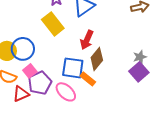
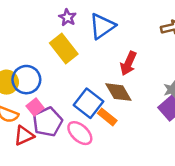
red arrow: (87, 40) -> (128, 63), moved
brown diamond: (97, 59) -> (118, 92), turned -70
blue square: (73, 68) -> (89, 103), turned 30

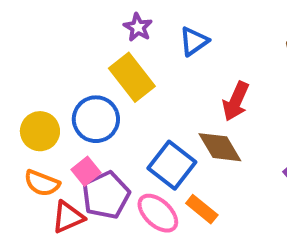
blue triangle: (102, 26) -> (194, 41), size x0.7
blue circle: (26, 80) -> (96, 119), moved
orange rectangle: (107, 117) -> (202, 209), moved

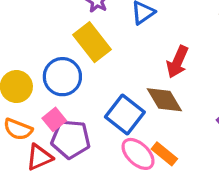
purple pentagon: (106, 195) -> (71, 139), turned 30
orange rectangle: (202, 209) -> (164, 154), moved
pink ellipse: (158, 213) -> (138, 154), moved

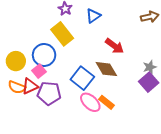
red arrow: (177, 62) -> (114, 46), turned -78
pink square: (54, 119) -> (39, 71), moved
red triangle: (39, 157) -> (30, 86), moved

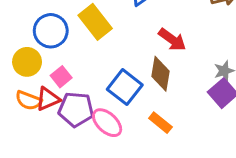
blue circle: (44, 55) -> (51, 31), moved
brown diamond: (106, 69) -> (160, 74), turned 40
pink ellipse: (90, 102) -> (107, 123), moved

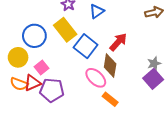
red arrow: (172, 40) -> (118, 42), turned -84
blue square: (125, 87) -> (86, 46), moved
pink ellipse: (107, 123) -> (96, 78), moved

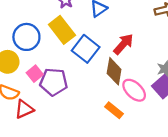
pink ellipse: (96, 78) -> (134, 90), moved
red triangle: (32, 83) -> (24, 109), moved
purple pentagon: (52, 90) -> (54, 82), moved

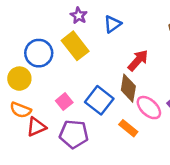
blue square: (86, 49) -> (99, 100), moved
pink square: (35, 74) -> (64, 102), moved
purple pentagon: (54, 82) -> (74, 134), moved

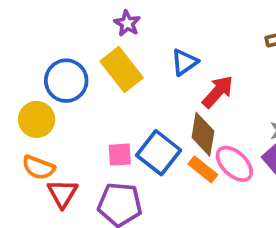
blue triangle: (113, 24) -> (184, 62), moved
pink square: (64, 102) -> (120, 155), moved, turned 35
red triangle: (36, 127) -> (62, 193), turned -35
orange rectangle: (128, 128) -> (203, 169), moved

